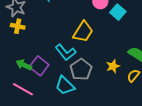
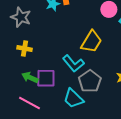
yellow cross: (18, 26) -> (24, 49), moved
purple square: (39, 66) -> (46, 78), turned -36

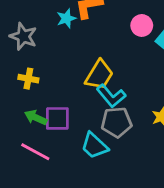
yellow trapezoid: (91, 42) -> (99, 75), moved
cyan L-shape: (73, 63) -> (111, 96), moved
gray pentagon: (90, 81) -> (117, 122), turned 30

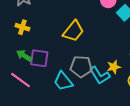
cyan L-shape: (111, 96) -> (100, 75), moved

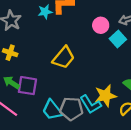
gray pentagon: (81, 67) -> (71, 109), moved
yellow star: (114, 67) -> (105, 96), size x1.5

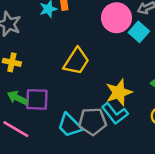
pink circle: (101, 25) -> (116, 18), size x1.5
yellow star: (105, 96) -> (119, 92), moved

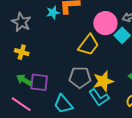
yellow trapezoid: (76, 61) -> (88, 45), moved
gray pentagon: (92, 121) -> (80, 77), moved

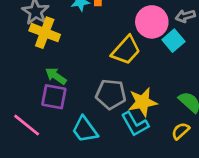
yellow cross: (22, 52) -> (45, 33), moved, size x1.5
green arrow: (24, 80) -> (56, 76), moved

